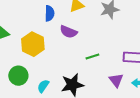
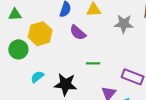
green circle: (18, 76) -> (18, 49), moved

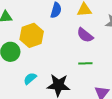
purple semicircle: (78, 33) -> (85, 35), moved

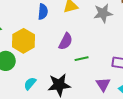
purple semicircle: (85, 35) -> (66, 41), moved, turned -90

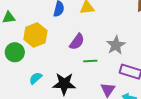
gray star: (103, 13) -> (116, 45), moved, turned -30

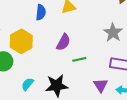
gray star: (116, 45) -> (113, 33), moved

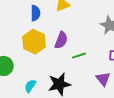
yellow hexagon: (21, 41) -> (34, 42), moved

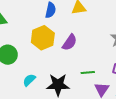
green line: (79, 56) -> (88, 73), moved

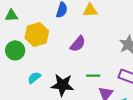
yellow hexagon: (43, 38) -> (37, 35), moved

